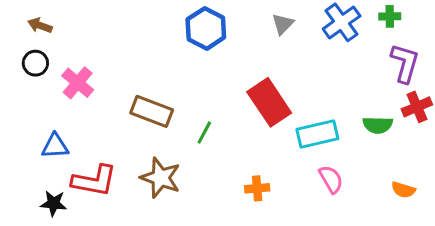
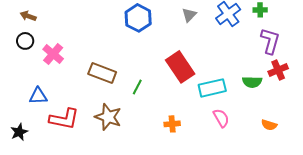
black star: (54, 203) -> (19, 132), moved, turned -30

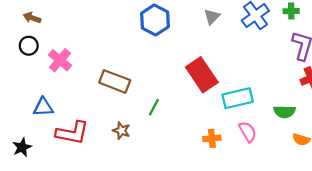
green semicircle: (252, 82) -> (285, 112), moved
green line: (137, 87) -> (154, 107), moved
brown star: (108, 117) -> (121, 131), size x0.6
orange cross: (172, 124) -> (212, 138), moved

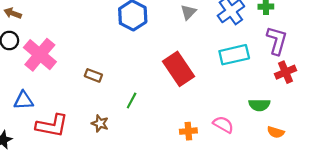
pink cross: (60, 60) -> (40, 55), size x1.4
brown rectangle: (115, 81) -> (93, 75), size x0.6
cyan rectangle: (238, 98) -> (234, 55), moved
pink semicircle: (248, 132) -> (223, 125), turned -30

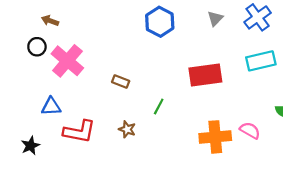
brown arrow: (13, 13) -> (50, 21), moved
red rectangle: (179, 69) -> (205, 75), turned -64
orange cross: (188, 131) -> (215, 137), size x1.8

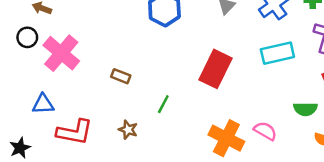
red rectangle: (205, 75) -> (215, 69), turned -56
orange cross: (215, 137) -> (226, 138), turned 32

